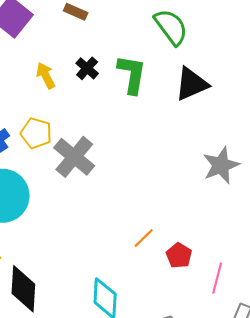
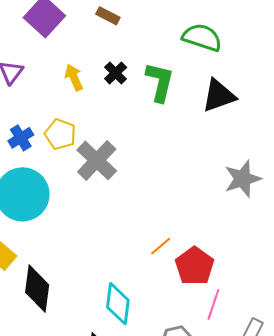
green semicircle: (171, 27) -> (202, 37), turned -39
red pentagon: (179, 256) -> (195, 266), size x1.5
pink line: (217, 278) -> (213, 304), moved

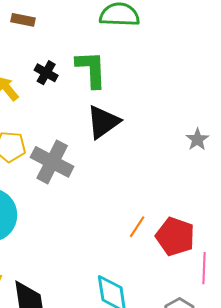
black triangle: (219, 96) -> (103, 122), moved
gray star: (243, 179) -> (197, 139), size x0.6

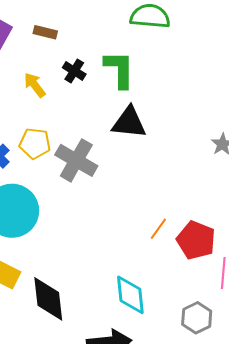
brown rectangle: (23, 20) -> (45, 32), moved
black triangle: (103, 122) -> (129, 123), turned 39

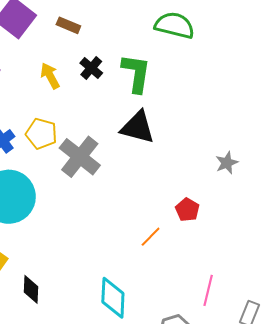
red pentagon: (196, 240) -> (187, 210), moved, size x0.6
black diamond: (48, 299) -> (31, 289), size x0.6

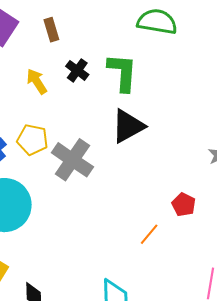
brown rectangle: (68, 25) -> (51, 30), turned 55
black triangle: (138, 127) -> (128, 126), turned -39

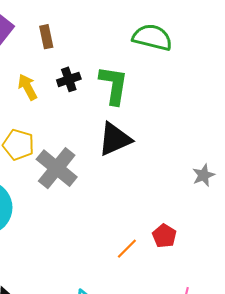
black cross: (77, 70) -> (69, 79), turned 30
red pentagon: (184, 205) -> (164, 236), moved

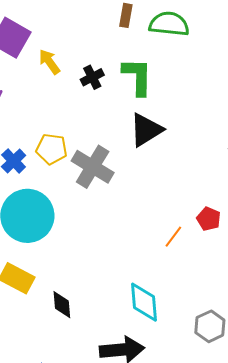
brown rectangle: (46, 37) -> (126, 15), moved, turned 30
yellow arrow: (28, 87) -> (49, 62), moved

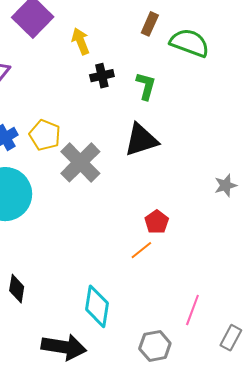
yellow arrow: (49, 62) -> (81, 41), moved
green L-shape: (137, 77) -> (146, 86), size x0.7
red pentagon: (209, 219) -> (157, 222), moved

